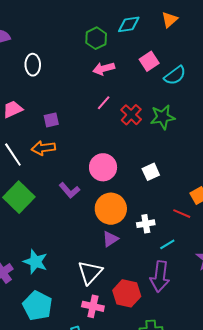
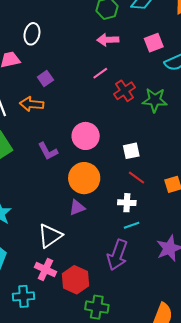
white ellipse: (33, 65) -> (32, 34), moved
purple square: (51, 120) -> (45, 78), turned -35
red line: (182, 214) -> (137, 178), moved
white cross: (146, 224) -> (127, 203), moved
red hexagon: (127, 293) -> (76, 280), moved

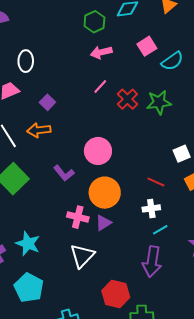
white square: (131, 151) -> (182, 154), moved
pink cross: (45, 270) -> (78, 217), moved

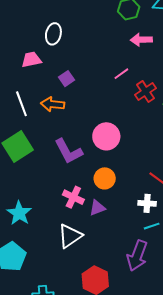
pink arrow: (101, 52) -> (141, 40), moved
purple L-shape: (64, 173) -> (68, 151), size x1.4
orange circle: (105, 193) -> (105, 178), size x0.7

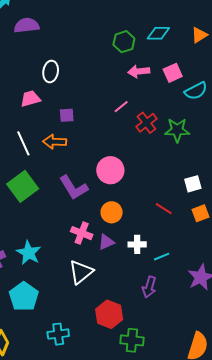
purple square: (67, 79) -> (67, 115), turned 35
white cross: (147, 203) -> (137, 244), moved
purple arrow: (137, 256) -> (149, 287), size x0.7

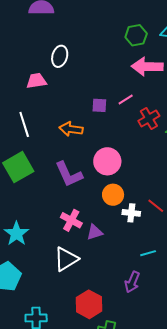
pink arrow: (139, 71) -> (147, 67), size x1.4
purple square: (67, 115) -> (99, 105), moved
orange arrow: (55, 142) -> (71, 129), moved
orange circle: (112, 212) -> (113, 195), moved
white cross: (137, 244) -> (131, 213), moved

